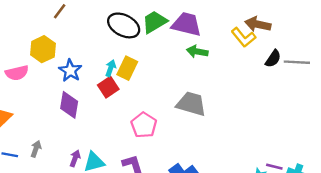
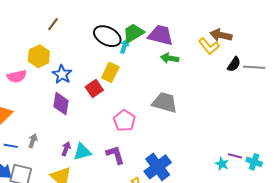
cyan arrow: (111, 68) -> (124, 46), moved

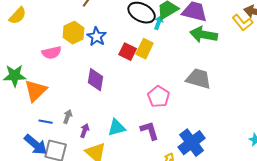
green arrow: (170, 58) -> (204, 35), size x1.5
blue star: (62, 74) -> (97, 37), moved
red square: (94, 88) -> (128, 52), moved, turned -30
purple arrow: (66, 149) -> (85, 131), moved

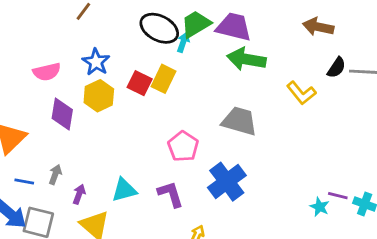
yellow L-shape: (243, 23) -> (301, 93), moved
yellow hexagon: (74, 33) -> (99, 96), moved
pink semicircle: (52, 53) -> (47, 72), moved
purple diamond: (96, 80) -> (62, 114), moved
blue cross: (192, 143) -> (227, 182), moved

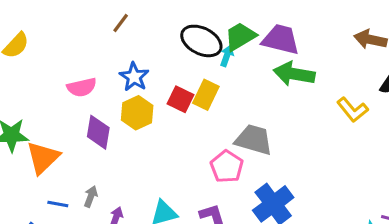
gray trapezoid: (239, 121) -> (254, 140), moved

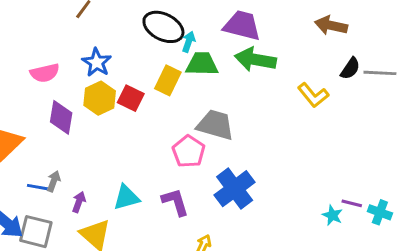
green trapezoid: (240, 36) -> (202, 64), moved, turned 32
red square: (180, 99) -> (131, 98), moved
blue line: (58, 204) -> (37, 187), moved

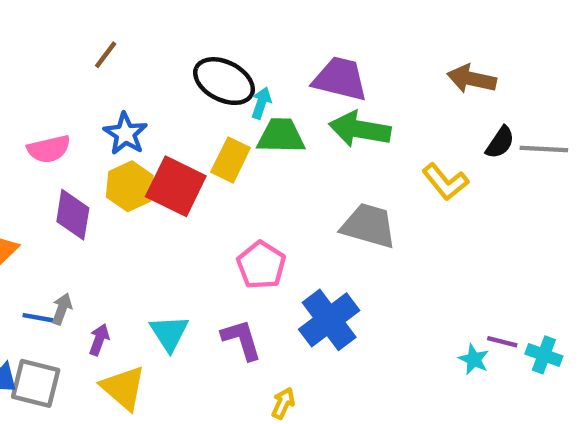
red square: (131, 98) -> (176, 186), size x1.5
gray trapezoid: (215, 125) -> (369, 226), moved
cyan triangle: (126, 197) -> (169, 333), turned -48

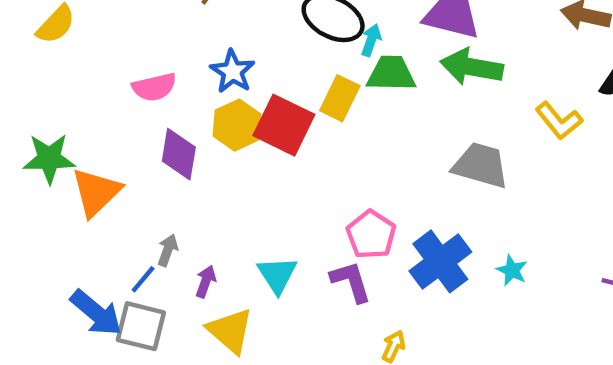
pink pentagon: (261, 265) -> (371, 235), moved
blue line: (38, 318) -> (143, 279), moved, turned -60
cyan star: (474, 359) -> (512, 270), moved

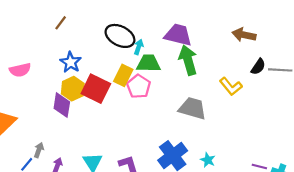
green arrow: (472, 67) -> (188, 60), turned 64
pink semicircle: (154, 87) -> (20, 70), moved
purple diamond: (179, 154) -> (62, 105), moved
pink pentagon: (371, 235) -> (139, 86), moved

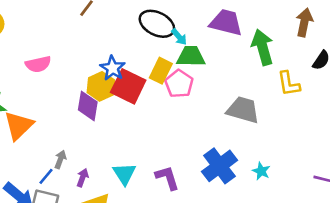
brown arrow: (244, 35) -> (304, 22), turned 90
cyan arrow: (139, 47) -> (179, 37), turned 120
green arrow: (188, 60) -> (263, 47), moved
blue star: (71, 62) -> (113, 68), moved
yellow L-shape: (231, 86) -> (289, 84), turned 30

